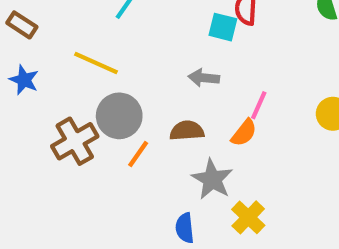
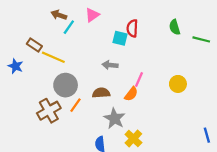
brown rectangle: (22, 25) -> (34, 45), moved
brown cross: (75, 141) -> (49, 111), moved

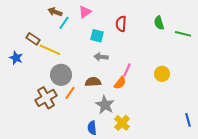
cyan square: (120, 38) -> (97, 36), moved

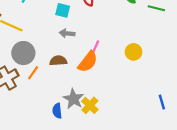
orange semicircle: (120, 83) -> (88, 62), size x1.5
gray star: (105, 105) -> (74, 99), moved

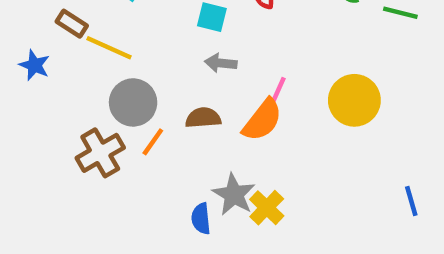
yellow circle: (134, 52) -> (354, 100), size x1.5

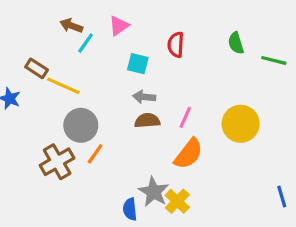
brown semicircle: (203, 118) -> (147, 121), moved
orange semicircle: (262, 120) -> (188, 154), moved

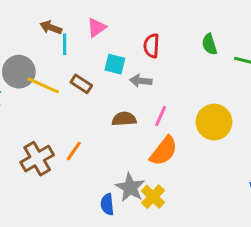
cyan line: (86, 43) -> (65, 44), turned -35
brown rectangle: (37, 68) -> (81, 84), moved
gray arrow: (144, 97) -> (141, 81), moved
gray circle: (81, 125) -> (19, 72), moved

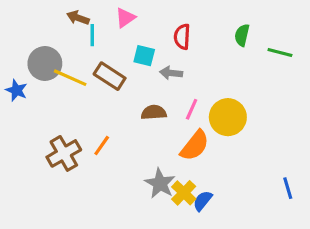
green semicircle: (209, 44) -> (242, 35), turned 30
brown rectangle: (81, 84) -> (110, 76), size x1.4
yellow circle: (214, 122) -> (228, 117), moved
blue semicircle: (107, 204) -> (203, 201), moved, turned 45

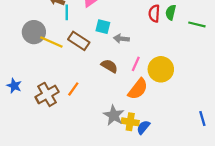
red semicircle: (182, 37) -> (154, 13), moved
blue star: (16, 90) -> (14, 86), moved
brown semicircle: (154, 112) -> (109, 66), turned 35
yellow cross: (184, 193) -> (130, 122), turned -35

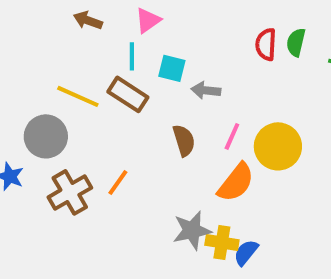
cyan line: (67, 12) -> (132, 56), moved
gray circle: (34, 32) -> (46, 136), moved
brown semicircle: (109, 66) -> (184, 140), turned 42
gray star: (114, 115) -> (192, 230), turned 30

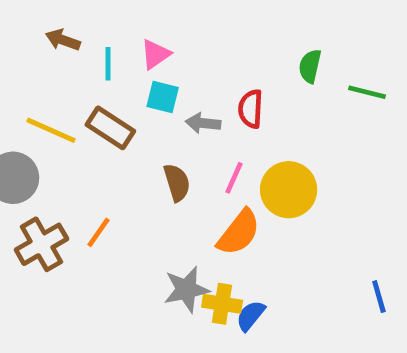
pink triangle: (148, 20) -> (156, 54), moved
red semicircle: (266, 44) -> (251, 109), moved
cyan line: (132, 56) -> (108, 64), moved

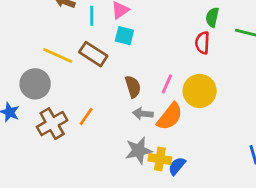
red semicircle: (251, 109) -> (202, 43), moved
gray arrow: (203, 123) -> (143, 114), moved

